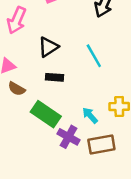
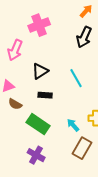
purple cross: (68, 137) -> (36, 155), moved
brown rectangle: (101, 144) -> (82, 148), turned -50

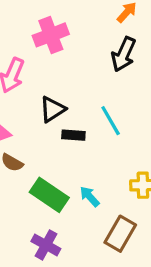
black rectangle: (45, 95) -> (73, 135), moved
cyan arrow: (73, 125) -> (90, 197), moved

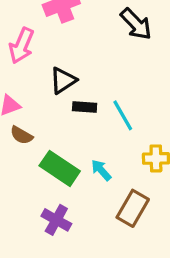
black arrow: (123, 54) -> (136, 24), turned -68
cyan line: (111, 121) -> (123, 115), moved

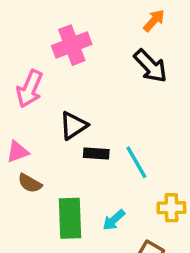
green rectangle: (60, 168) -> (70, 218), turned 54
cyan arrow: (101, 170) -> (114, 220), turned -90

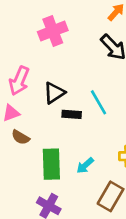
pink arrow: (30, 89) -> (19, 81), moved
cyan line: (136, 162) -> (98, 102), moved

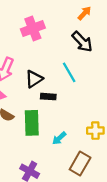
cyan line: (98, 102) -> (69, 72), moved
green rectangle: (51, 164) -> (32, 123), moved

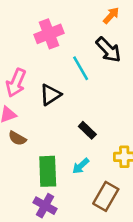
cyan line: (69, 72) -> (81, 68), moved
black rectangle: (48, 97) -> (87, 130), moved, turned 40
green rectangle: (32, 123) -> (48, 171), moved

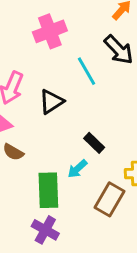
cyan arrow: (81, 166) -> (77, 169), moved
brown rectangle: (106, 196) -> (109, 199), moved

